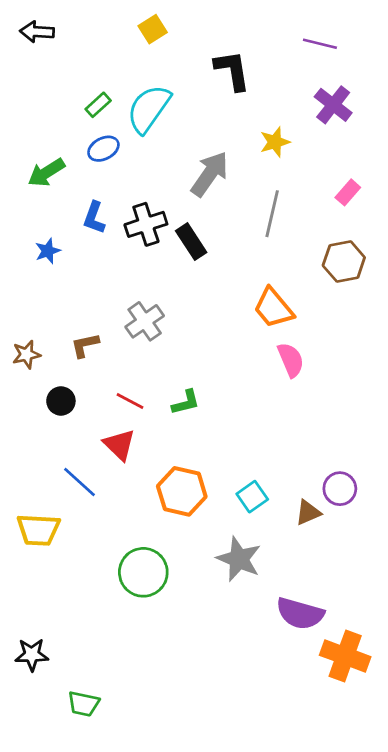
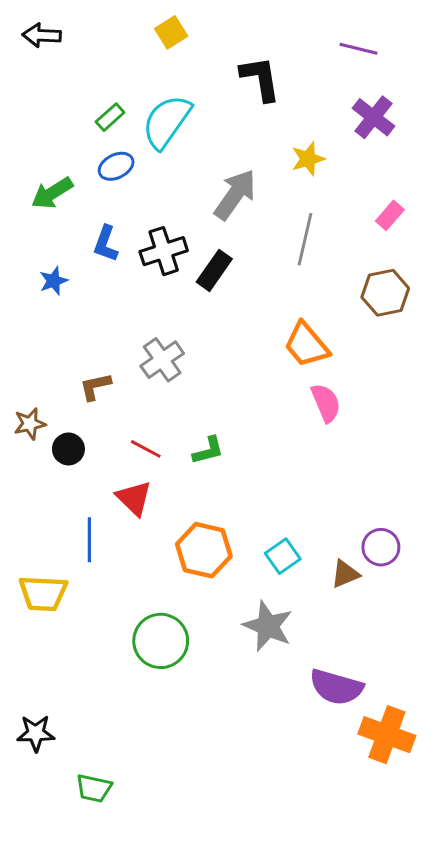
black rectangle: (191, 242) -> (214, 270), turned 68
brown star: (26, 354) -> (30, 424), moved
blue line: (80, 482) -> (89, 540), turned 48

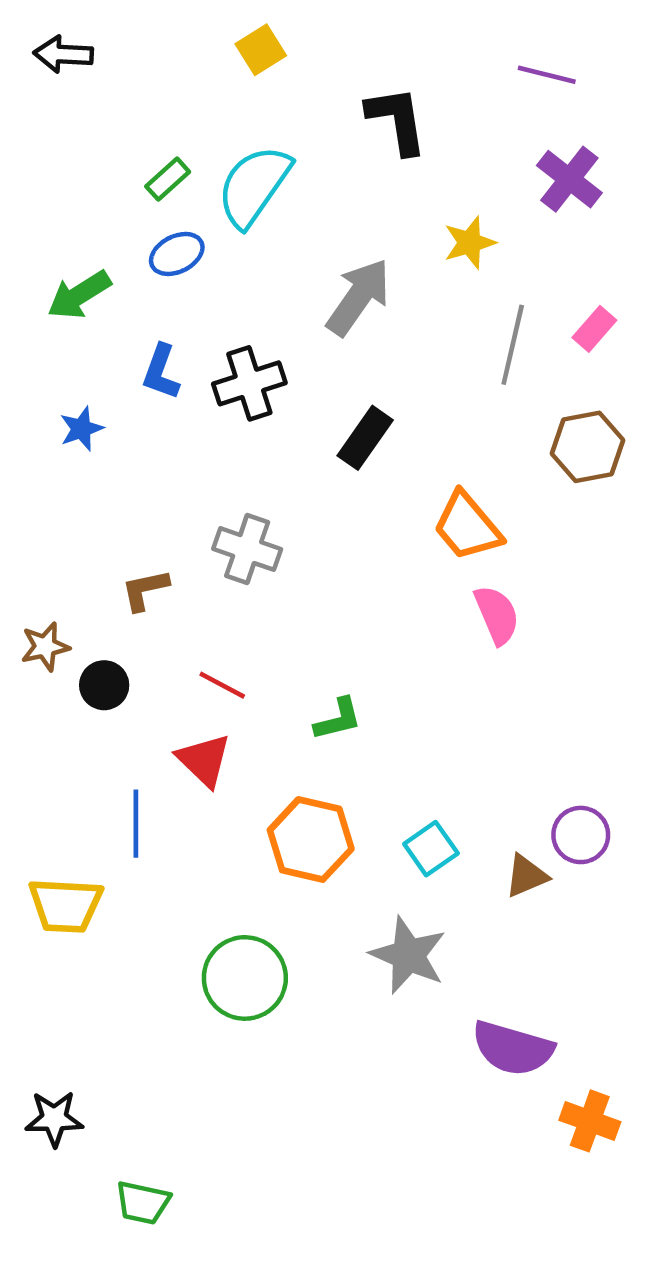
gray line: (305, 239) -> (513, 345), moved
black rectangle: (214, 270) -> (365, 438), moved
gray cross: (162, 360) -> (247, 549), turned -36
green L-shape: (208, 450) -> (338, 719), moved
orange cross: (387, 735) -> (590, 1121), size x0.7

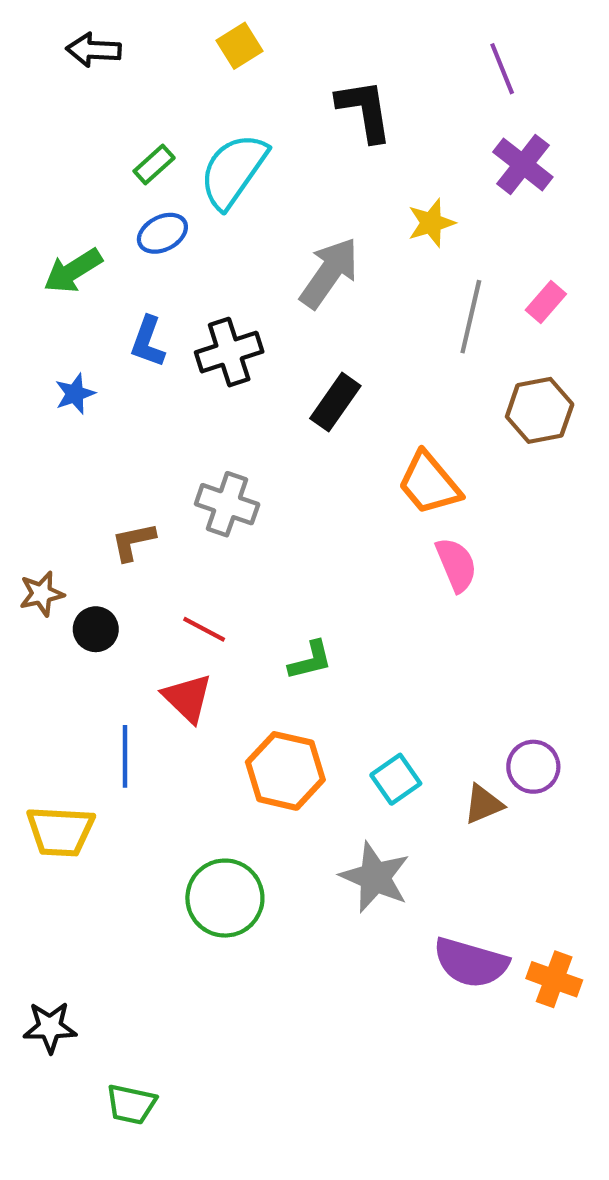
black arrow: (63, 54) -> (94, 50), moved
purple line: (547, 75) -> (502, 69), turned 54
orange cross: (590, 1121) -> (554, 979), moved

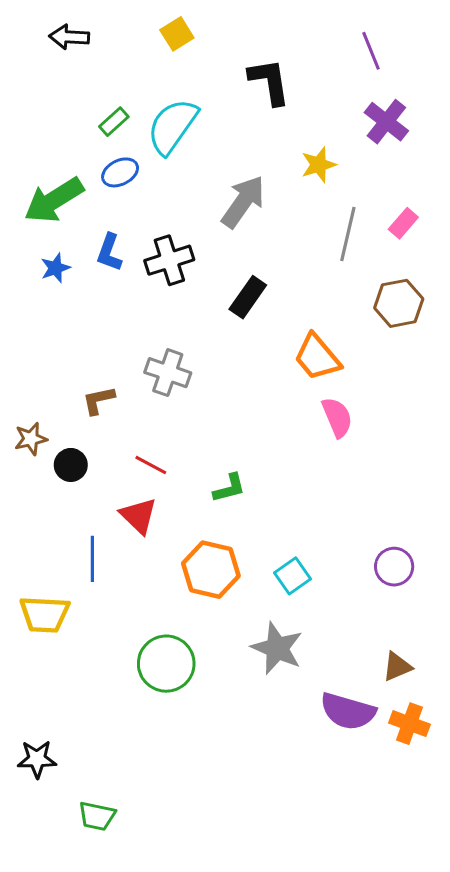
green arrow: (73, 271) -> (54, 200), size x1.4
blue star: (75, 394) -> (55, 268), moved
brown triangle: (483, 804) -> (397, 667), moved

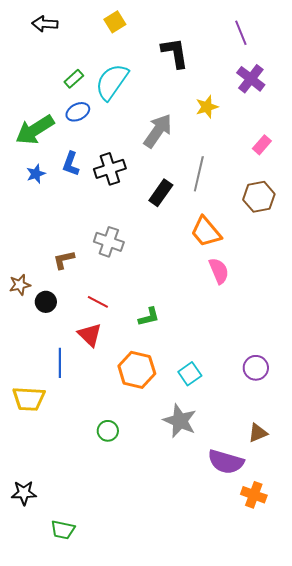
gray line: (348, 234) -> (199, 174), moved
green circle: (166, 664) -> (108, 431), size x0.6
orange cross: (409, 724) -> (254, 495), moved

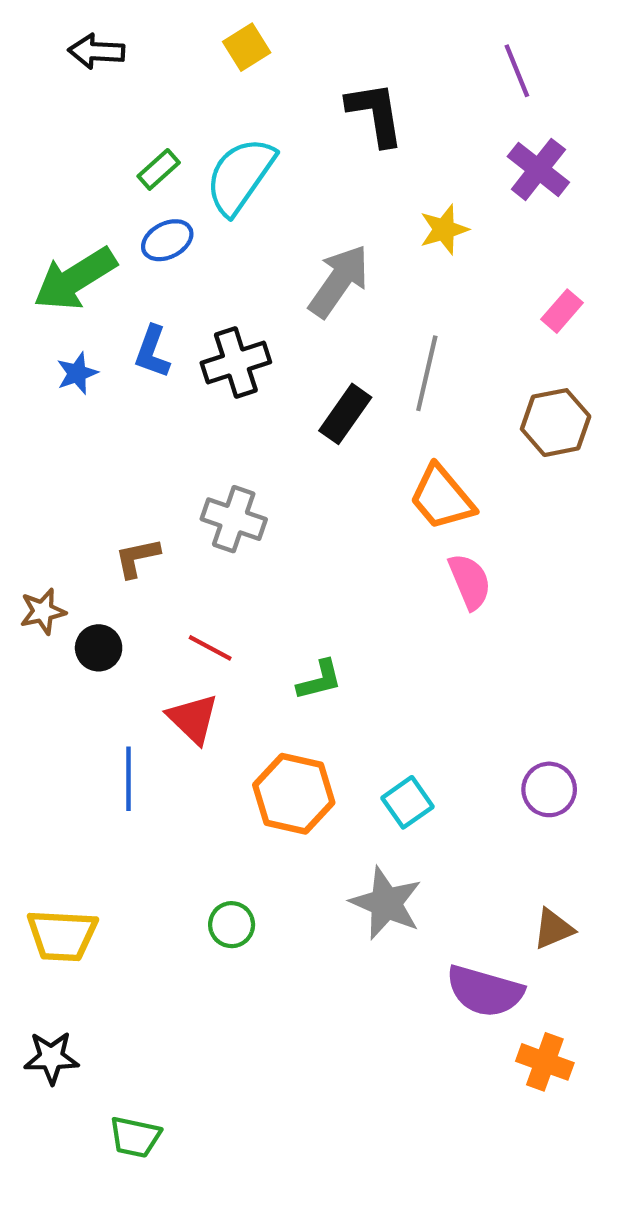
yellow trapezoid: (29, 399) -> (62, 935), moved

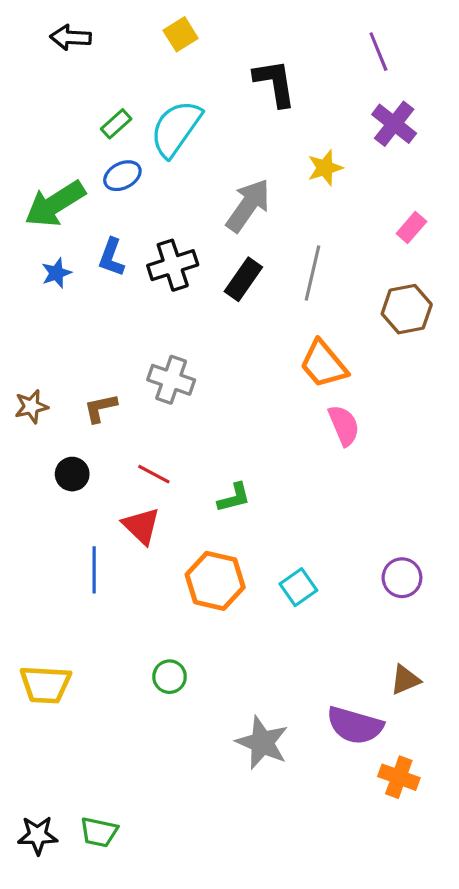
black rectangle: (345, 414) -> (243, 279), moved
brown star: (43, 611) -> (31, 407), moved
gray star: (386, 903) -> (262, 743), moved
black star: (51, 1058) -> (38, 835), moved

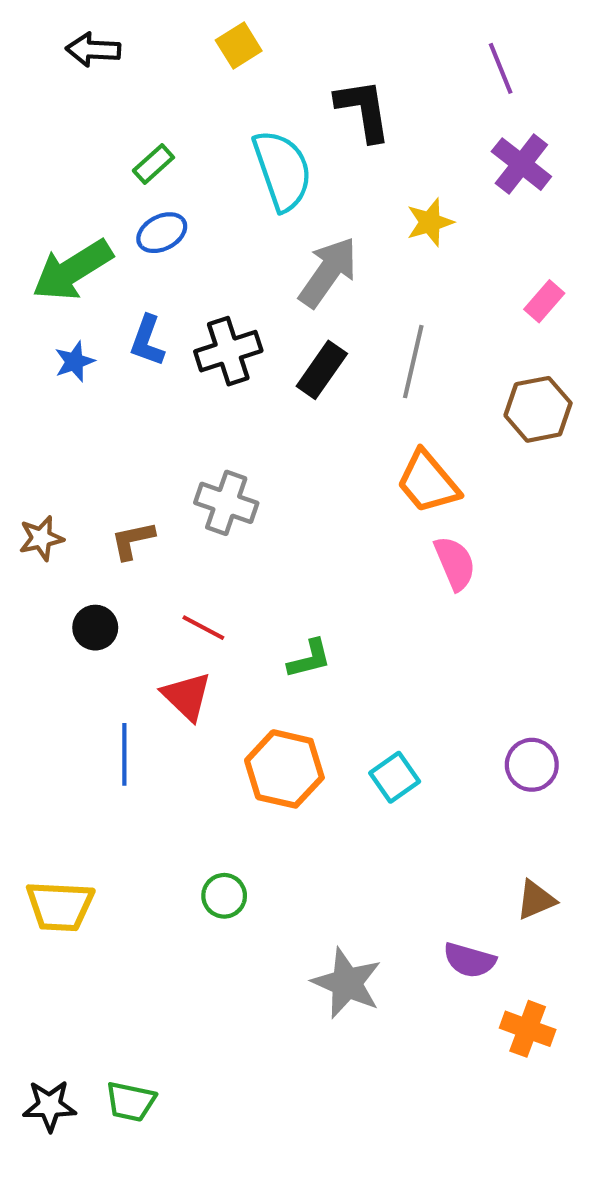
cyan semicircle: (176, 129) -> (282, 170), moved, turned 126
purple semicircle: (355, 725) -> (469, 960), size x0.7

